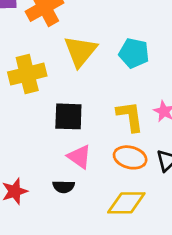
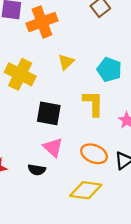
yellow triangle: (80, 51) -> (66, 62), size x0.6
yellow cross: (27, 74) -> (20, 74), turned 32
yellow L-shape: (130, 116) -> (93, 103), moved

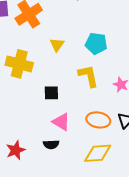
black square: (49, 113) -> (51, 93), size x0.7

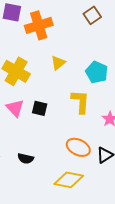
pink triangle: (61, 122) -> (15, 108), moved

